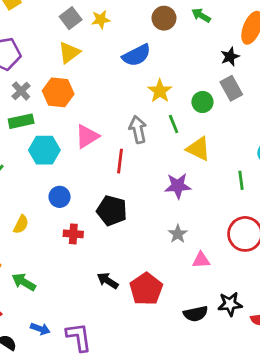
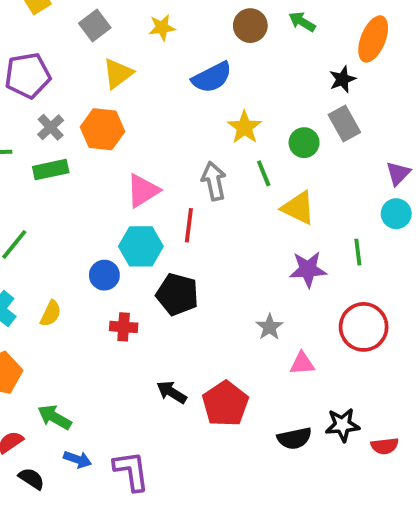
gray square: (71, 18) -> (95, 26), moved
cyan hexagon: (44, 150) -> (141, 246), moved
purple star: (178, 186) -> (308, 269), moved
green arrow: (24, 282) -> (54, 417), moved

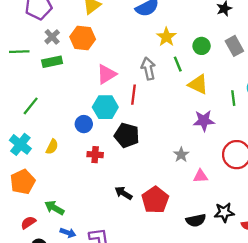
gray rectangle: (344, 123) -> (234, 46), moved
green line: (358, 252) -> (233, 98), moved

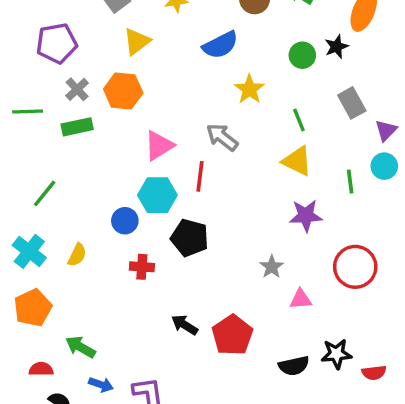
green circle: (202, 46) -> (302, 55), moved
green line: (178, 64) -> (299, 120), moved
gray arrow: (148, 69) -> (222, 137), turned -40
red semicircle: (28, 223) -> (41, 369), turned 35

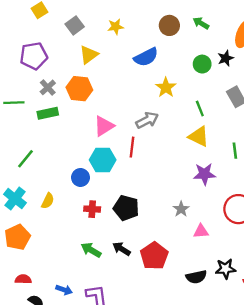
gray arrow: (222, 137) -> (147, 120), turned 115
black pentagon: (190, 238) -> (126, 208), moved
green arrow: (80, 347) -> (91, 250), moved

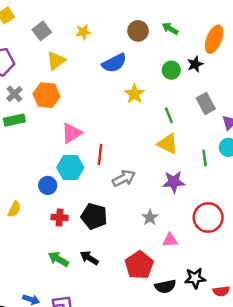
gray arrow: (147, 120) -> (124, 178), moved
red pentagon: (154, 256) -> (139, 265), moved

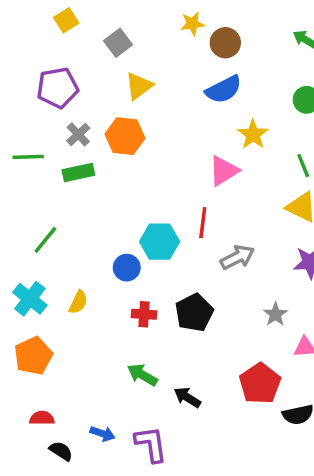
brown circle: (138, 31) -> (225, 43), moved
yellow star: (83, 32) -> (192, 24), moved
pink triangle: (71, 133) -> (224, 171), moved
black pentagon: (94, 216) -> (194, 313), turned 30
black arrow: (89, 258) -> (187, 397), moved

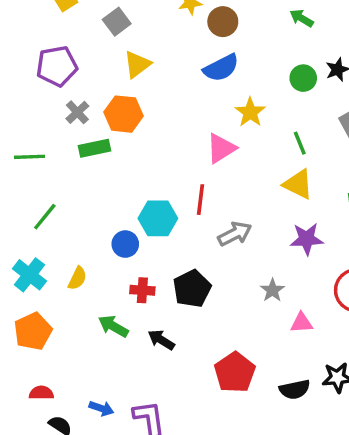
green line: (28, 157) -> (29, 157), moved
green rectangle: (78, 172) -> (94, 148), moved
green arrow: (142, 375) -> (113, 326), moved
red pentagon: (260, 383) -> (235, 372), moved
black arrow: (187, 397) -> (161, 340), moved

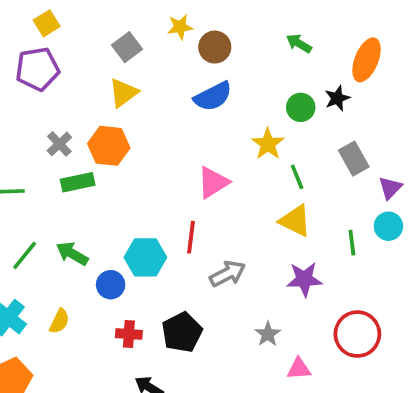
gray square: (117, 22) -> (127, 47), moved
purple pentagon: (57, 66) -> (37, 69), moved
yellow star: (250, 112) -> (268, 144), moved
green arrow: (113, 326) -> (72, 254), moved

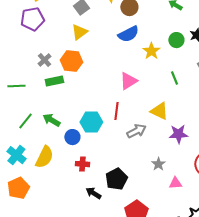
yellow star: (268, 144) -> (151, 51), moved
yellow triangle: (295, 221) -> (159, 111), moved
yellow semicircle: (59, 321) -> (44, 157), size x1.6
black pentagon: (182, 332) -> (116, 179), moved

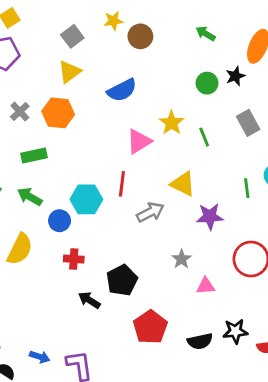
blue semicircle: (128, 34) -> (122, 90), moved
yellow star: (151, 51) -> (172, 123), moved
green rectangle: (54, 81) -> (34, 155), moved

